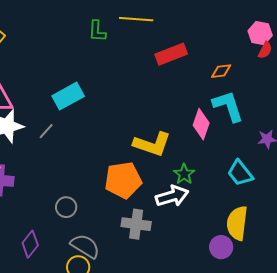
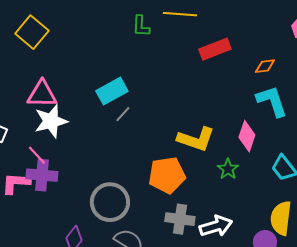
pink diamond: (201, 124) -> (247, 136), moved
gray line: (46, 131) -> (123, 114), moved
white arrow: (172, 196) -> (216, 226), moved
gray circle: (66, 207) -> (110, 202), size x1.8

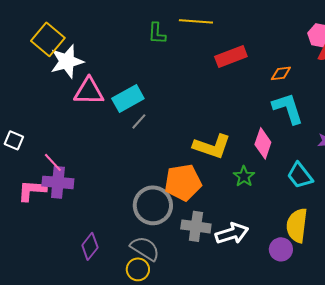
pink triangle: (42, 94) -> (89, 91), moved
white star: (51, 121) -> (67, 61), moved
gray circle: (110, 202) -> (153, 205), moved

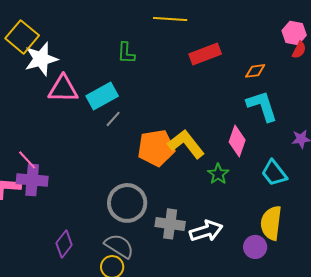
green L-shape: (157, 33) -> (126, 53), moved
yellow L-shape: (212, 146) -> (186, 144), turned -147
orange pentagon: (183, 182) -> (156, 148), moved

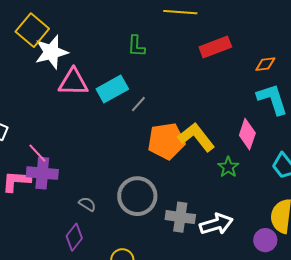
gray line: (113, 119) -> (138, 104), moved
gray semicircle: (119, 246) -> (87, 204), moved, size x0.6

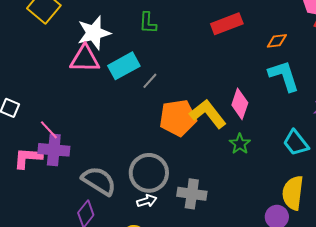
white star: (51, 52) -> (94, 33), moved
pink diamond: (247, 134) -> (240, 104), moved
gray semicircle: (87, 204) -> (99, 181), size x2.0
white arrow: (216, 224) -> (147, 201), moved, size x0.6

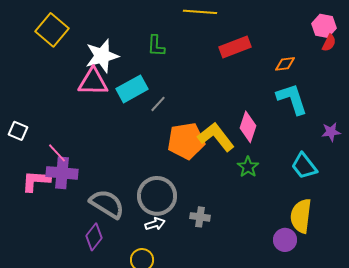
gray cross: (192, 194) -> (200, 217), size x0.7

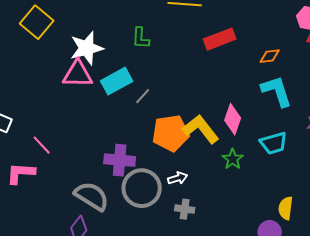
cyan trapezoid: (304, 166) -> (274, 143), moved, turned -68
purple cross: (62, 173) -> (120, 160), moved
yellow semicircle: (301, 216) -> (286, 208), size x0.7
white arrow: (155, 224) -> (178, 178), moved

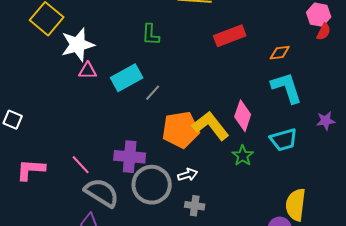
white star: (87, 48) -> (78, 45), moved
pink triangle: (78, 74) -> (88, 71), size x0.6
pink line: (42, 145) -> (81, 165), moved
yellow semicircle: (286, 208) -> (296, 205), size x1.4

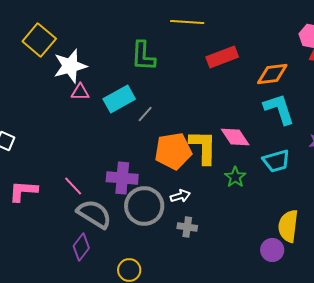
green L-shape: (151, 35) -> (143, 56), size x1.4
orange diamond: (280, 53) -> (272, 74), size x1.5
pink diamond: (243, 116) -> (235, 137), turned -52
yellow L-shape: (211, 126) -> (203, 147), turned 39

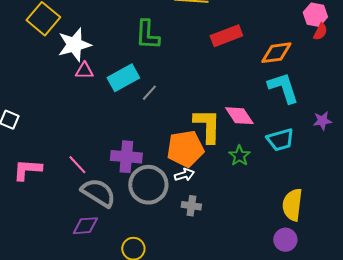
orange pentagon: (173, 151) -> (185, 149), moved
purple diamond: (81, 247) -> (85, 226), turned 48
purple circle: (272, 250) -> (285, 240), moved

